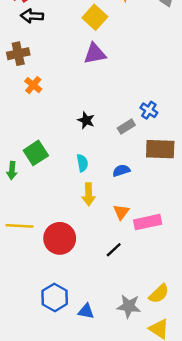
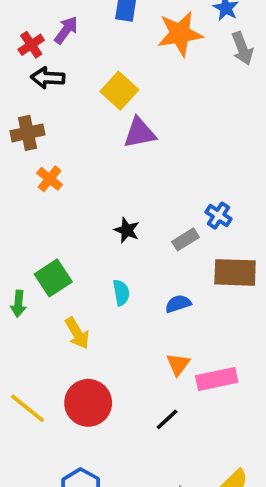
yellow square: (95, 17) -> (119, 91), moved
yellow arrow: (89, 194) -> (77, 333), moved, turned -30
yellow line: (19, 226) -> (28, 408), moved, turned 36

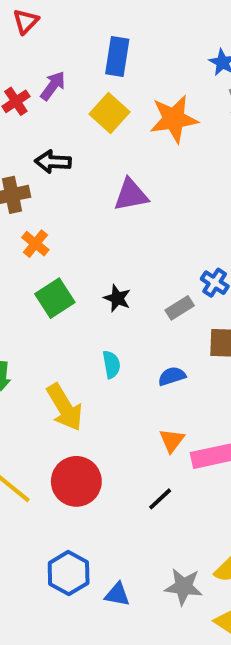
orange star: (180, 34) -> (174, 119), moved
black arrow: (48, 78) -> (53, 162), moved
yellow square: (119, 91) -> (109, 113), moved
green square: (53, 278) -> (55, 298), moved
yellow arrow: (77, 333) -> (65, 407), size x1.4

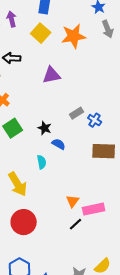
purple arrow: (53, 86) -> (12, 19), turned -49
gray rectangle: (180, 308) -> (77, 113), moved
blue semicircle: (172, 376) -> (59, 144), moved, turned 48
black line: (160, 499) -> (76, 224), moved

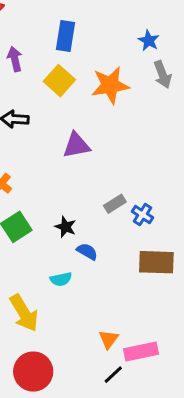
cyan semicircle: (42, 162) -> (61, 279), turned 88

